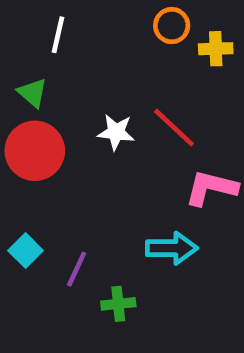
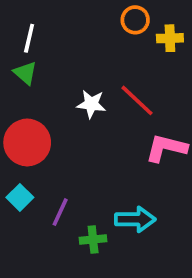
white line: (58, 35) -> (29, 38), moved
red circle: (35, 151) -> (27, 142), moved
cyan arrow: (172, 248) -> (135, 219), moved

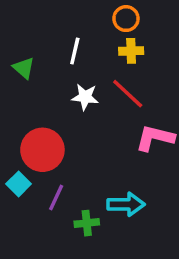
white line: (29, 38) -> (75, 51), moved
yellow cross: (170, 38) -> (131, 51), moved
red circle: (27, 142) -> (42, 150), moved

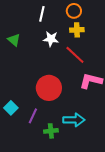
white line: (75, 51) -> (42, 14), moved
white star: (85, 97) -> (51, 39), moved
red circle: (42, 150) -> (49, 88), moved

